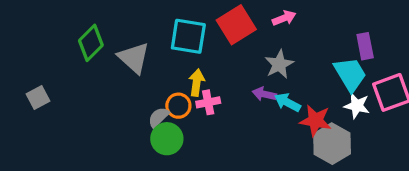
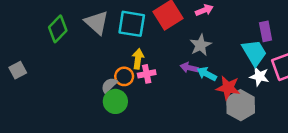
gray triangle: (134, 58) -> (97, 23), moved

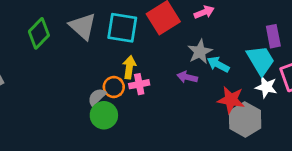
cyan arrow: (207, 74) -> (218, 64), moved

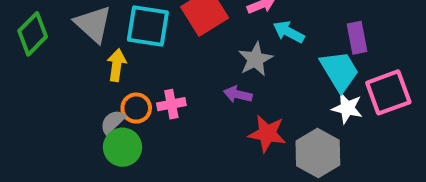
cyan arrow: (218, 64) -> (289, 32), moved
yellow arrow: (129, 67) -> (117, 65), moved
red star: (231, 100) -> (267, 133), moved

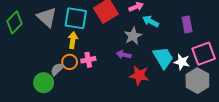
yellow arrow: (117, 65) -> (73, 40), moved
cyan trapezoid: (339, 71) -> (163, 58), moved
green circle: (123, 147) -> (44, 83), moved
gray hexagon: (318, 153) -> (197, 81), moved

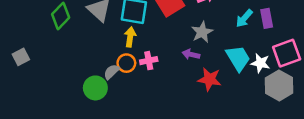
cyan arrow: (151, 21) -> (244, 18), moved, turned -77

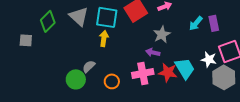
gray square: (21, 57) -> (26, 40), moved, turned 32
cyan trapezoid: (238, 58) -> (185, 68), moved
pink cross: (149, 61) -> (143, 73), moved, size x1.5
orange circle: (126, 63) -> (112, 81), moved

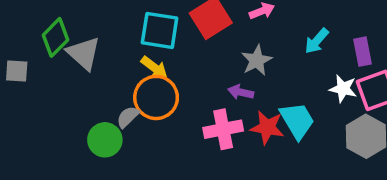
gray triangle: (79, 16) -> (84, 53), moved
purple rectangle: (214, 23) -> (362, 52), moved
yellow arrow: (104, 38) -> (154, 67), turned 119
white star: (209, 59) -> (343, 89), moved
orange circle: (112, 81) -> (156, 97), moved, size x1.6

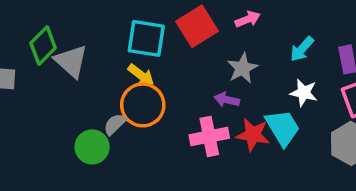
white star: (343, 89) -> (304, 93), moved

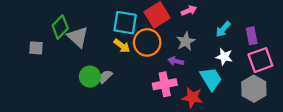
orange circle: (143, 105) -> (147, 42), moved
red star: (253, 135) -> (192, 97), moved
green circle: (92, 147) -> (90, 77), moved

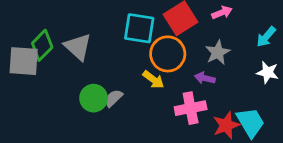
green diamond: (60, 27) -> (42, 45), moved
yellow arrow: (122, 46) -> (153, 80), moved
gray square: (36, 48) -> (24, 61), size x1.6
cyan trapezoid: (211, 79) -> (250, 122), moved
red star: (192, 97) -> (226, 125), turned -30

